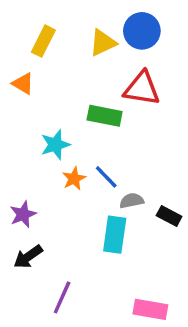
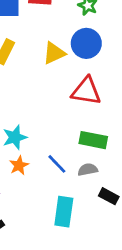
green rectangle: (105, 116) -> (93, 140), moved
orange star: (74, 179) -> (19, 165), moved
gray semicircle: (132, 201) -> (88, 170), moved

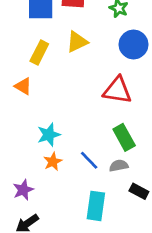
blue circle: (86, 43) -> (134, 44), moved
yellow triangle: (54, 53) -> (77, 42), moved
green rectangle: (93, 140) -> (124, 137), turned 50

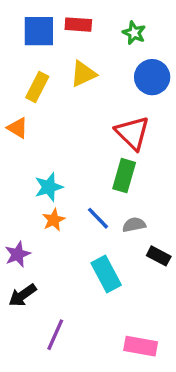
red triangle: (117, 90) -> (132, 133), turned 36
green rectangle: (124, 137) -> (124, 176), moved, turned 45
cyan rectangle: (96, 206) -> (106, 274), turned -36

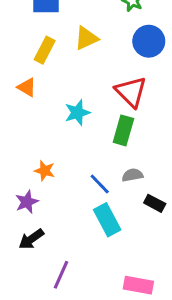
cyan star: (49, 187) -> (77, 113), moved
blue line: (98, 218) -> (100, 184), moved
orange star: (54, 220) -> (45, 171), moved, turned -30

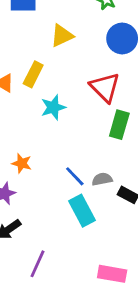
yellow rectangle: (45, 50) -> (33, 74), moved
green rectangle: (123, 130) -> (119, 125), moved
gray semicircle: (132, 175) -> (102, 179), moved

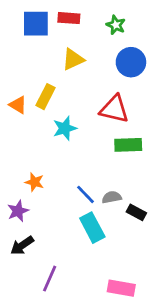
red triangle: (105, 87) -> (114, 109), turned -32
green rectangle: (119, 125) -> (128, 145), turned 72

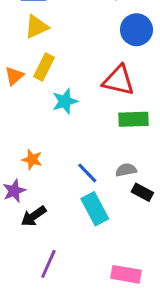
yellow triangle: (73, 59) -> (37, 27), moved
orange triangle: (18, 105) -> (14, 76), turned 48
gray semicircle: (112, 197) -> (126, 170), moved
black arrow: (22, 245) -> (34, 216), moved

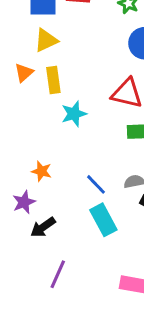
yellow rectangle: (44, 67) -> (53, 80), turned -35
orange triangle: (14, 76) -> (24, 73), moved

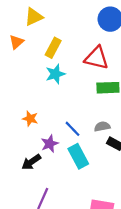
yellow rectangle: (53, 80) -> (53, 48), moved, turned 36
purple star: (24, 202) -> (50, 144), moved

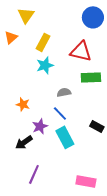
yellow triangle: (34, 17) -> (26, 15), turned -30
gray semicircle: (102, 127) -> (64, 92), moved

